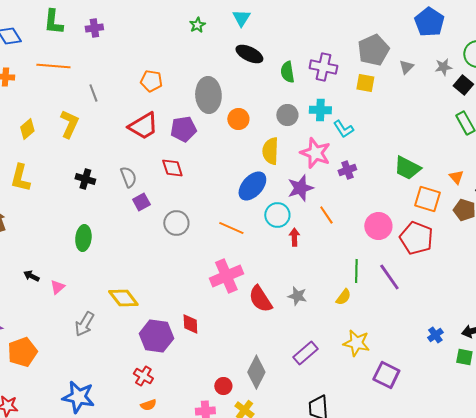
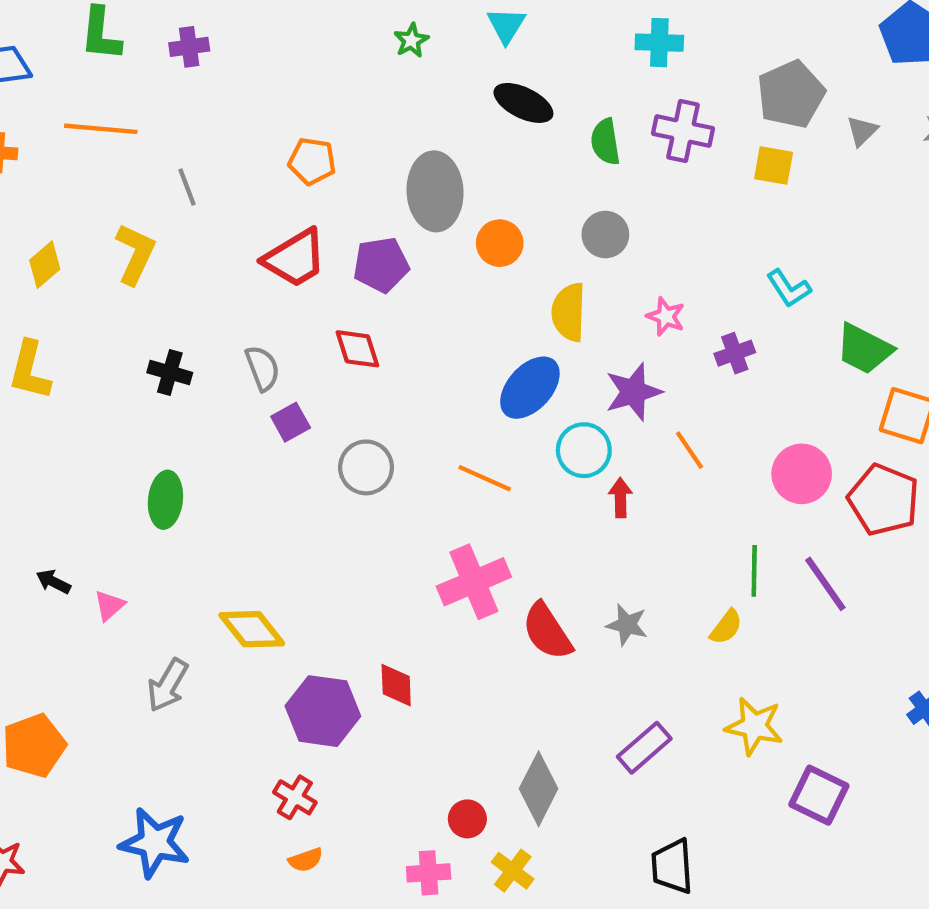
cyan cross: (320, 110) -> (659, 43), moved
cyan L-shape: (343, 129) -> (789, 288), moved
pink star: (315, 153) -> (666, 316), size x0.6

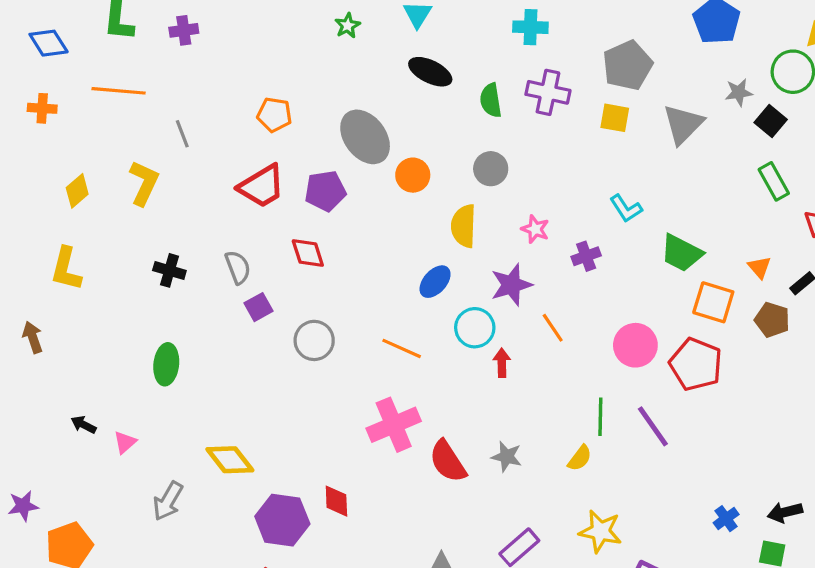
gray triangle: (862, 131) -> (683, 124), moved, size x1.8
gray ellipse: (435, 191) -> (365, 137), turned -34
blue ellipse: (530, 388) -> (435, 282), size x0.7

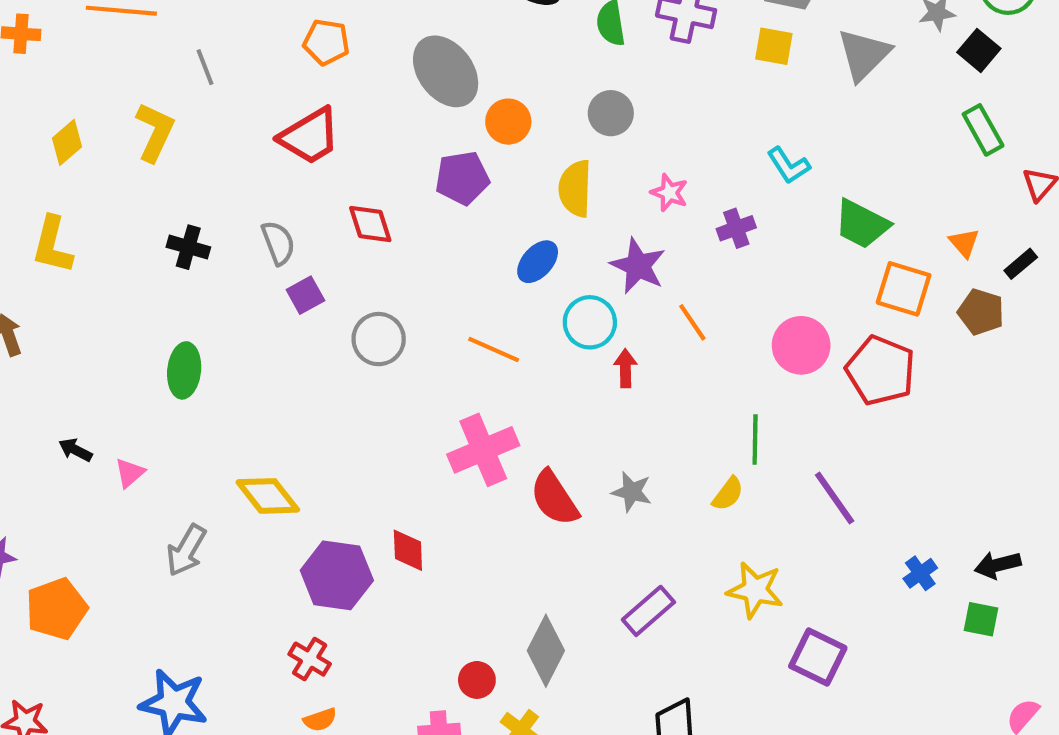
purple pentagon: (325, 191) -> (462, 178), moved
purple star: (511, 285) -> (638, 266), turned -30
purple line: (653, 426) -> (835, 498), moved

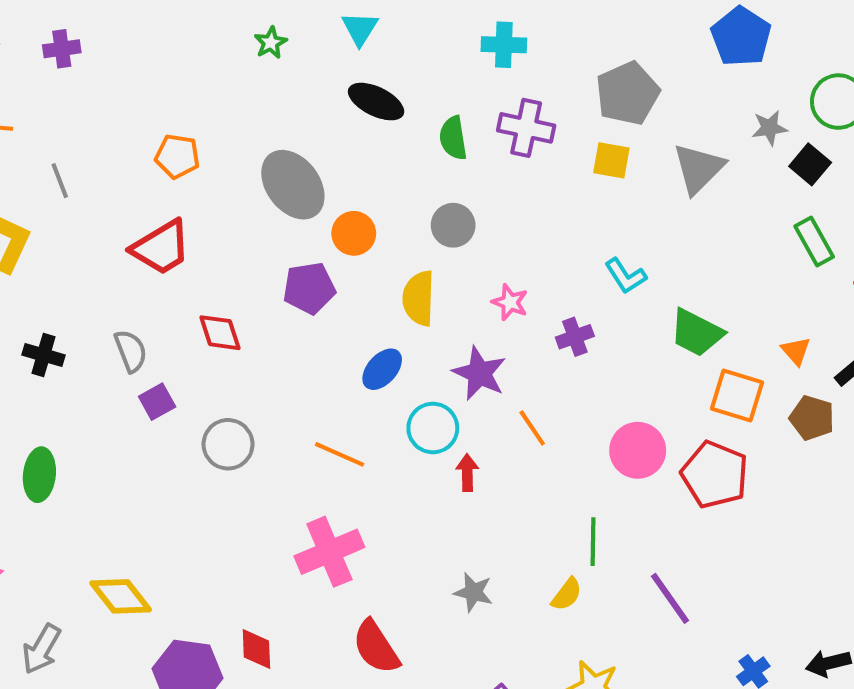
red semicircle: (554, 498) -> (376, 647), moved

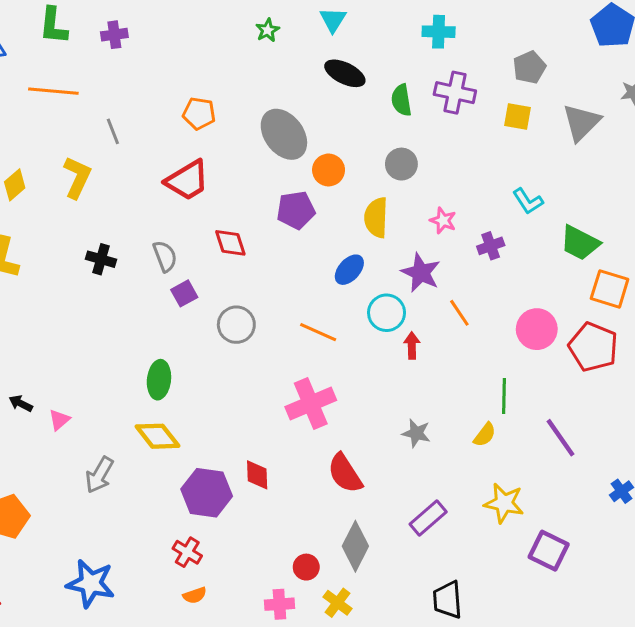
gray pentagon: (628, 93) -> (529, 67), size x0.7
green ellipse: (39, 475) -> (159, 380), moved

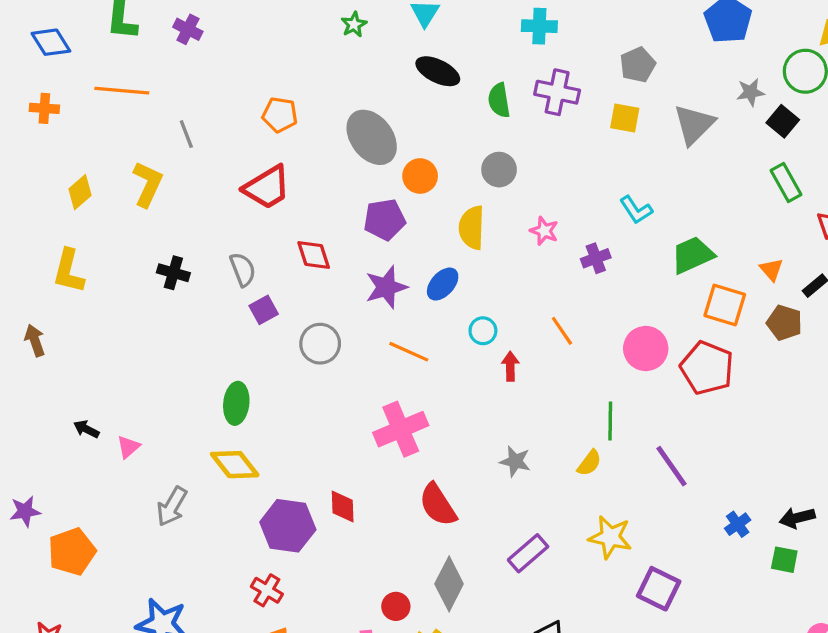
purple cross: (114, 35) -> (188, 29), turned 35
green trapezoid: (580, 243) -> (692, 255), turned 129
purple star: (421, 273) -> (386, 287), moved, turned 30
cyan circle: (387, 313) -> (483, 331), size x0.7

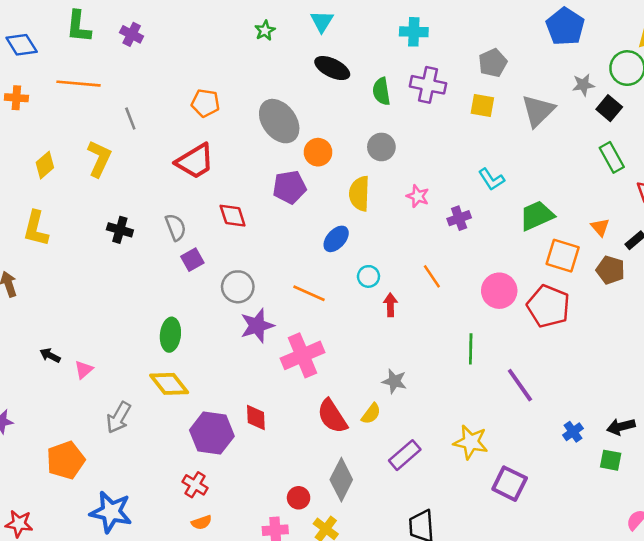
purple star: (386, 287) -> (257, 326), moved
yellow semicircle: (589, 463) -> (371, 414), moved
orange pentagon: (72, 552) -> (66, 460), moved

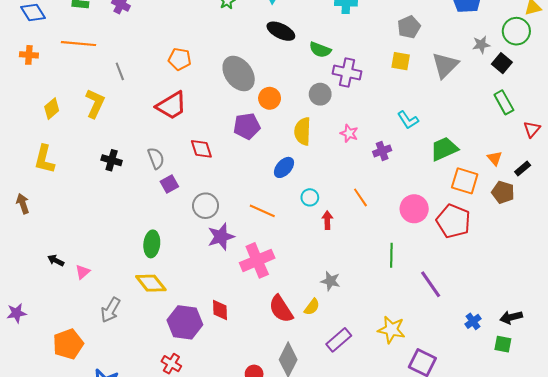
purple cross: (428, 85) -> (347, 72), moved
green semicircle: (381, 91) -> (320, 50), turned -60

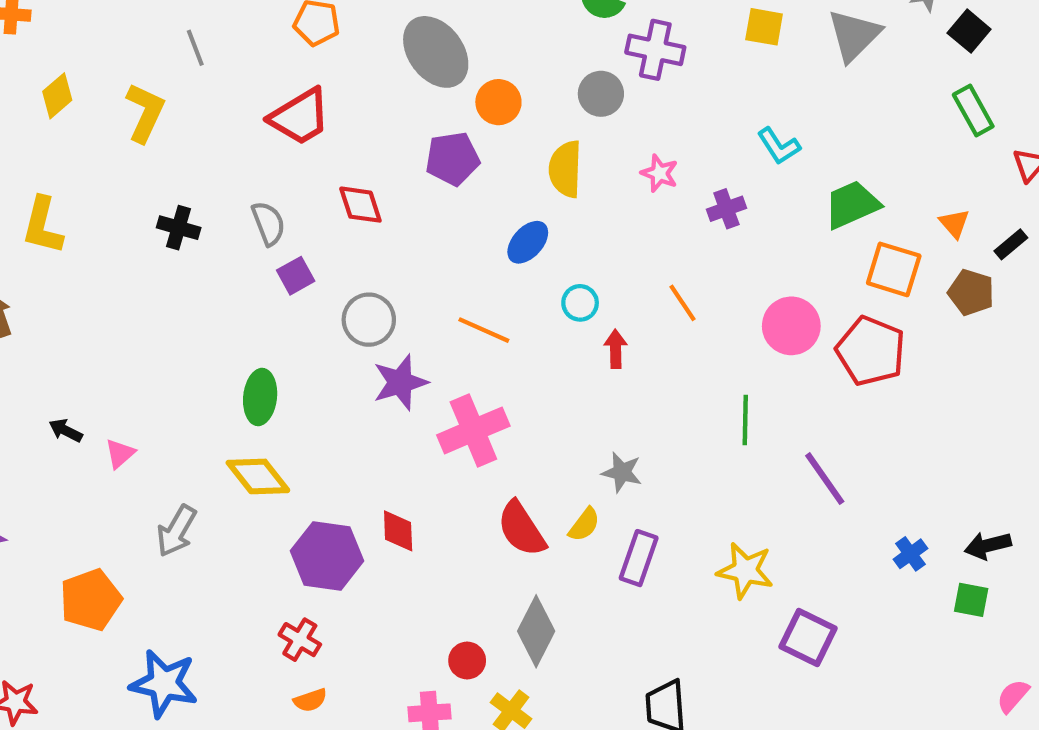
yellow diamond: (52, 109) -> (57, 96), moved
purple rectangle: (339, 340) -> (639, 558), moved, turned -30

